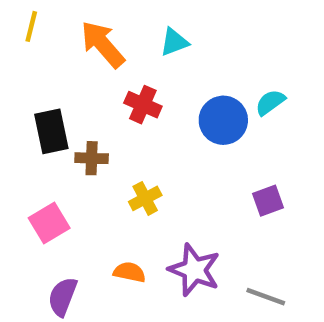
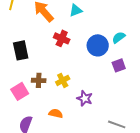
brown cross: (92, 158) -> (39, 80), moved
purple square: (268, 201) -> (119, 65), moved
purple star: (194, 270) -> (85, 98), moved, size x0.7

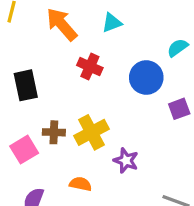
cyan semicircle: (119, 37) -> (178, 48), moved
yellow cross: (63, 80) -> (91, 132), size x1.5

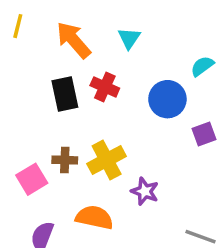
cyan triangle: (112, 23) -> (129, 38), turned -35
black rectangle: (26, 85) -> (65, 94), moved
orange semicircle: (80, 184) -> (94, 217), size x1.5

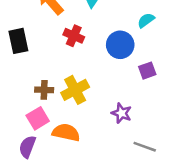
black rectangle: (65, 94) -> (18, 41), moved
pink square: (32, 179) -> (38, 118), moved
purple star: (145, 191) -> (121, 113), moved

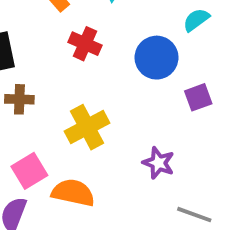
brown cross: (44, 90) -> (19, 99), moved

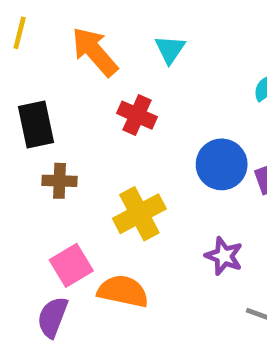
blue circle: (157, 58) -> (222, 164), moved

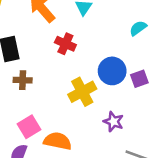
yellow cross: (139, 214) -> (82, 92), moved

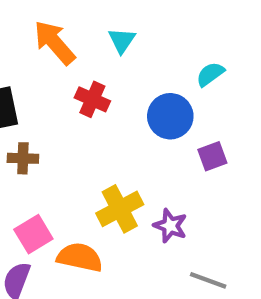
blue circle: (112, 71) -> (170, 116), moved
yellow cross: (82, 92) -> (120, 209), moved

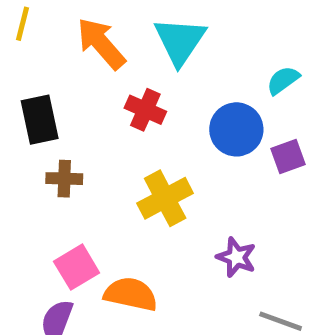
cyan triangle: (122, 40) -> (180, 41), size x1.6
purple square: (212, 156) -> (288, 156), moved
yellow cross: (120, 209) -> (165, 198), moved

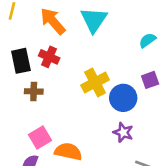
red cross: (145, 110) -> (49, 57), moved
blue circle: (236, 129) -> (123, 98), moved
yellow cross: (165, 198) -> (95, 83), moved

